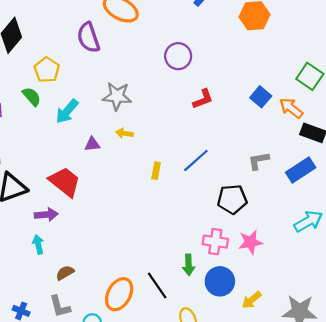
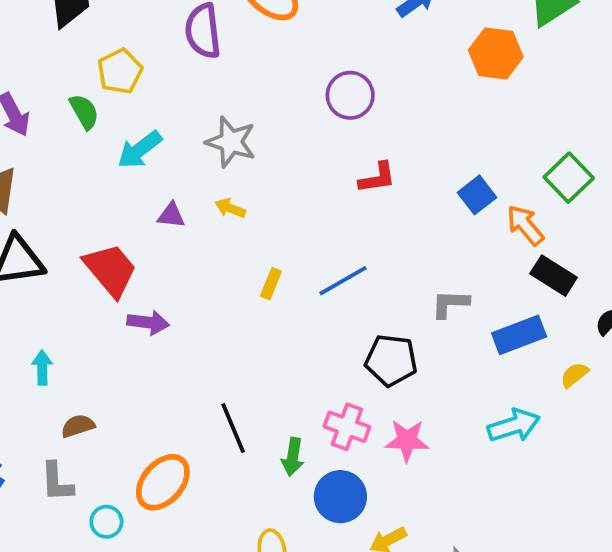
purple arrow: (46, 215) -> (148, 322), moved
black line: (157, 286) -> (233, 428), moved

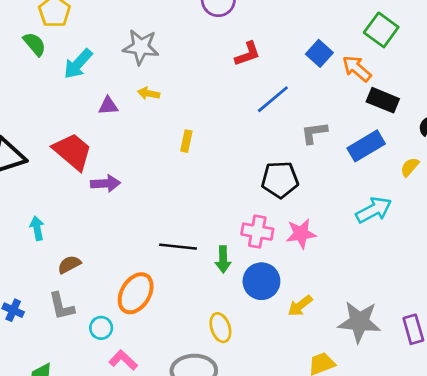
blue line: (343, 281) -> (273, 99), moved
black line: (233, 428) -> (178, 247), turned -51

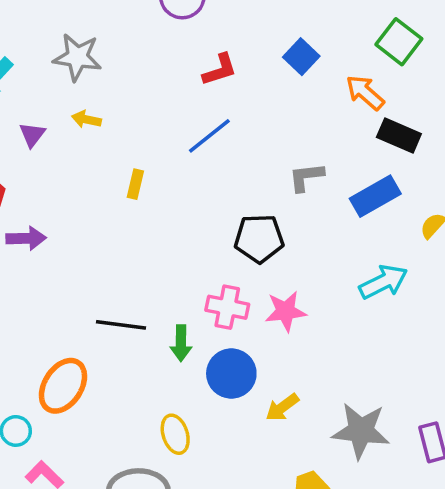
blue square: (319, 53) -> (301, 57), moved
blue line: (273, 99) -> (209, 136), moved
purple triangle: (108, 106) -> (32, 135), turned -50

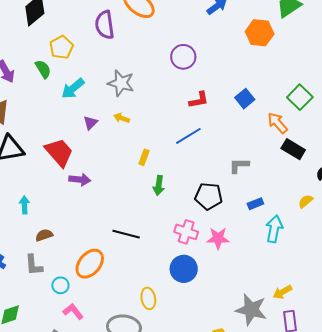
blue rectangle: (375, 196) -> (255, 204), moved, size x0.6
cyan arrow: (383, 282) -> (274, 229), turned -60
green arrow: (181, 343) -> (159, 186), moved
yellow arrow: (282, 407) -> (282, 292), moved

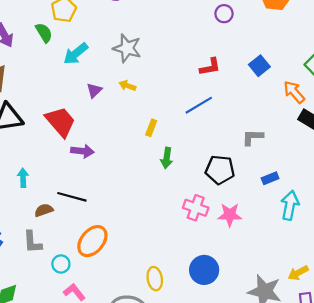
purple circle: (183, 57) -> (224, 14), moved, size x0.7
black line: (126, 234) -> (72, 197), moved
blue circle: (184, 269) -> (204, 270), moved

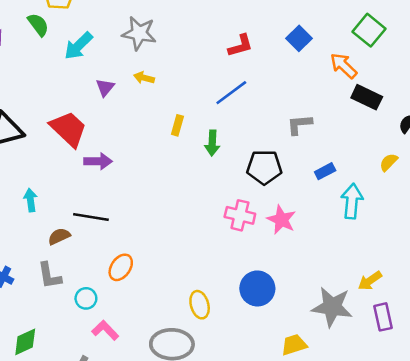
green arrow: (167, 158) -> (212, 143), moved
pink star: (230, 215) -> (281, 220), turned 30
orange ellipse: (92, 241) -> (121, 267), size x0.7

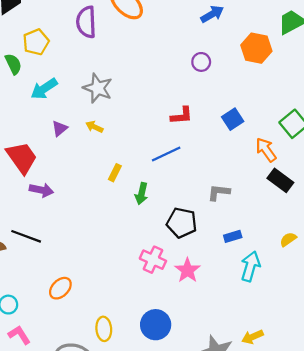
orange ellipse: (121, 267) -> (60, 288), moved

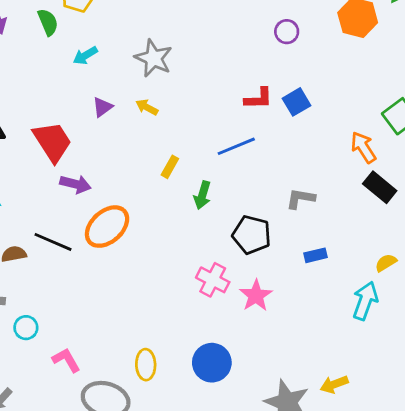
cyan arrow: (44, 89) -> (85, 56), size x0.7
blue square: (233, 119) -> (297, 102), moved
cyan arrow: (250, 266) -> (365, 301), moved
orange ellipse: (60, 288) -> (107, 227), moved, size x1.5
pink L-shape: (19, 335) -> (66, 360), moved

